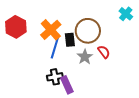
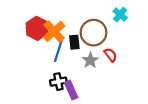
cyan cross: (126, 14) -> (120, 15), moved
red hexagon: (16, 27) -> (37, 28), moved

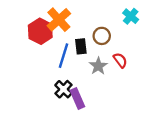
orange cross: (54, 32) -> (59, 20), moved
brown circle: (94, 33) -> (102, 36), size x0.6
black cross: (58, 82) -> (63, 89), turned -35

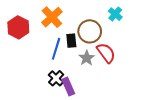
red hexagon: (40, 31) -> (18, 27), moved
brown circle: (102, 36) -> (90, 31), size x1.5
red semicircle: (120, 60) -> (106, 53), size x1.5

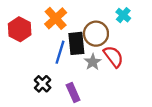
black rectangle: (71, 41) -> (76, 43), size x1.5
black cross: (56, 78) -> (43, 84), moved

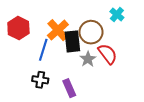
orange cross: (56, 18) -> (58, 30), moved
blue line: (60, 52) -> (43, 50), moved
black cross: (43, 84) -> (40, 80), turned -35

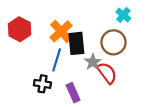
brown circle: (91, 32) -> (114, 42), moved
blue line: (43, 50) -> (57, 60), moved
red semicircle: (108, 54) -> (107, 73), moved

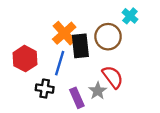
red hexagon: (20, 29) -> (25, 59), moved
brown circle: (114, 42) -> (108, 37), moved
gray star: (93, 62) -> (98, 91), moved

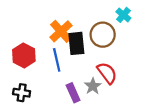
blue line: (60, 63) -> (57, 60), turned -30
black cross: (45, 89) -> (22, 93), moved

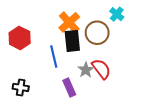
orange cross: (61, 31) -> (69, 22), moved
red hexagon: (24, 55) -> (20, 38), moved
gray star: (93, 86) -> (86, 70), moved

